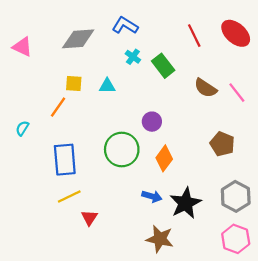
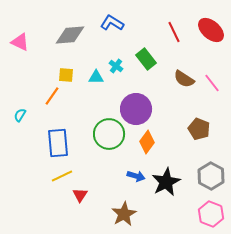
cyan cross: (133, 57) -> (116, 66), moved
purple circle: (152, 122) -> (136, 109), size x1.8
brown star: (160, 239) -> (124, 214), moved, turned 30

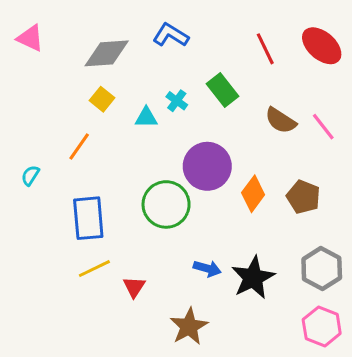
pink triangle: (20, 42) -> (30, 38), moved
yellow square: (66, 75) -> (102, 99), moved, turned 35
orange diamond: (147, 142) -> (253, 194), moved
red triangle: (80, 195) -> (134, 287), moved

